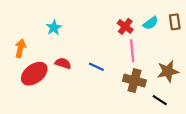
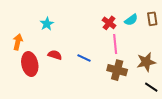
red ellipse: (34, 74) -> (30, 64), turned -65
black line: (160, 100) -> (151, 87), moved

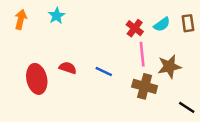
cyan star: (47, 24) -> (57, 16), moved
orange arrow: (18, 42) -> (21, 19), moved
brown star: (146, 62) -> (169, 67), moved

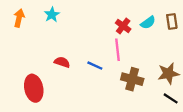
pink line: (142, 54) -> (117, 50), moved
brown star: (169, 67) -> (168, 73), moved
red ellipse: (37, 79) -> (34, 88), moved

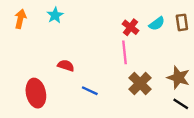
blue line: (95, 66) -> (90, 91), moved
brown star: (168, 73) -> (178, 78), turned 30
brown cross: (132, 79) -> (140, 83), turned 30

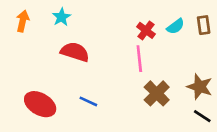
red semicircle: (66, 66) -> (75, 52), moved, size x1.5
blue line: (90, 91) -> (88, 101), moved
red ellipse: (36, 93) -> (40, 104), turned -48

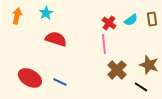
blue line: (88, 101) -> (60, 82), moved
black line: (202, 116) -> (141, 87), moved

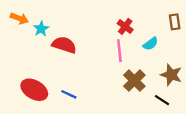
cyan star: (46, 13) -> (41, 29), moved
orange arrow: (17, 16) -> (19, 18), turned 98
cyan semicircle: (131, 20) -> (150, 44), moved

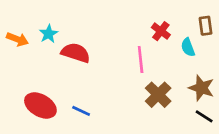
orange arrow: (19, 18) -> (17, 39), moved
red cross: (125, 26) -> (161, 31), moved
cyan semicircle: (150, 44) -> (188, 47), moved, turned 105
black line: (162, 100) -> (204, 116), moved

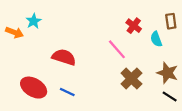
cyan star: (49, 34) -> (34, 21), moved
red semicircle: (76, 53) -> (64, 57), moved
pink line: (141, 60) -> (117, 49), turned -35

